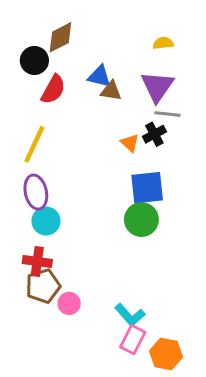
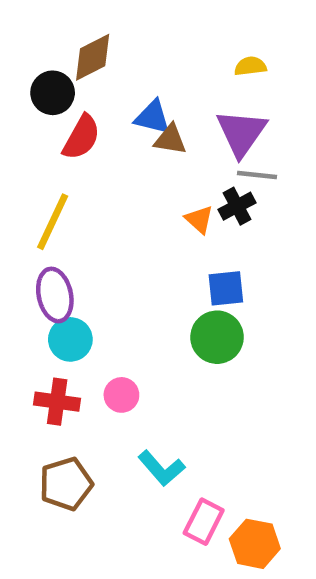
blue square: (147, 188) -> (226, 288), size x0.7
brown pentagon: (43, 286) -> (66, 484), moved
pink circle: (69, 303) -> (121, 395), moved
cyan L-shape: (130, 315) -> (161, 468), moved

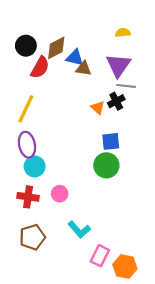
brown diamond: (93, 57) -> (56, 48), moved

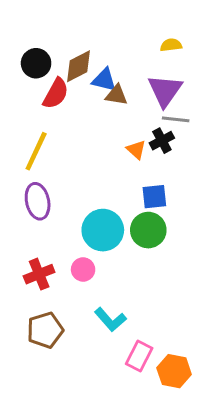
cyan circle: (35, 166) -> (103, 230), moved, size x1.4
red cross: (28, 197) -> (39, 274), turned -30

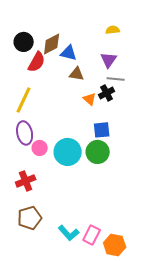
purple triangle: (165, 91) -> (109, 60), size x0.7
brown triangle: (116, 95) -> (77, 74), moved
pink circle: (83, 269) -> (40, 148), moved
cyan L-shape: (110, 320) -> (69, 233), moved

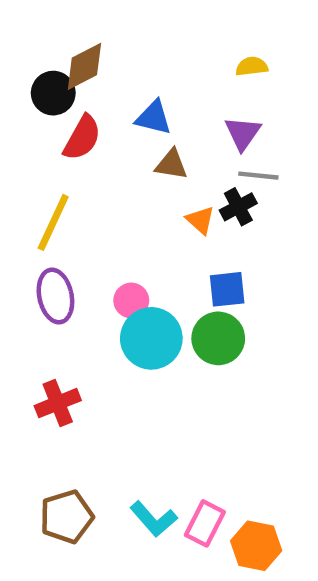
brown diamond: (52, 44) -> (84, 66), moved
pink circle: (40, 148) -> (131, 300), moved
brown pentagon: (30, 218) -> (67, 517), moved

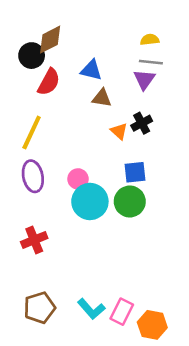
gray line: (258, 176) -> (151, 62), moved

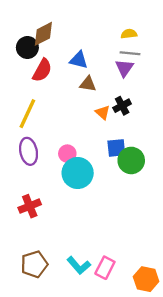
green circle: (130, 201) -> (131, 160), moved
orange hexagon: (152, 325) -> (146, 279), moved

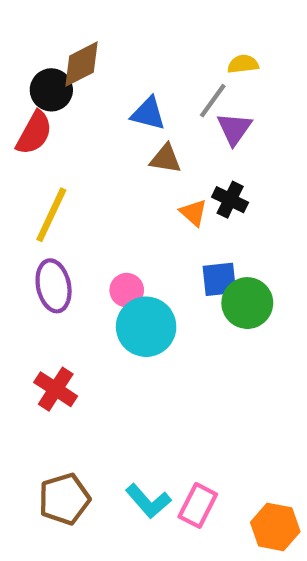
gray line: (130, 53) -> (213, 101), moved, turned -60
red semicircle: (42, 70) -> (34, 133), moved
black cross: (122, 106) -> (230, 200), turned -36
red cross: (30, 206) -> (56, 389), turned -35

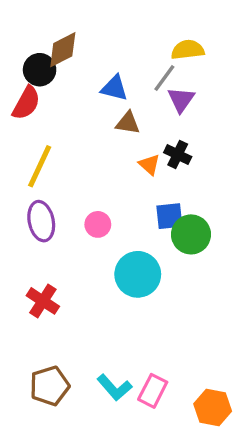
yellow semicircle: (243, 64) -> (188, 50), size x1.4
cyan circle: (146, 327) -> (138, 274), moved

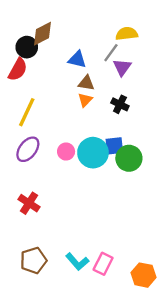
orange triangle: (149, 165) -> (85, 100), moved, turned 32
purple ellipse: (41, 221) -> (28, 149), turned 50
cyan circle: (138, 274) -> (93, 153), moved

